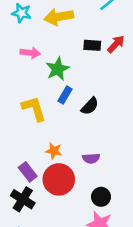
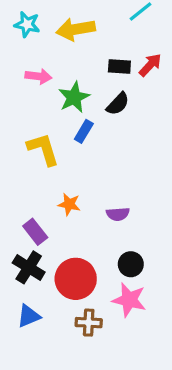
black semicircle: (90, 106) -> (118, 104), moved
red circle: (59, 179) -> (76, 279), moved

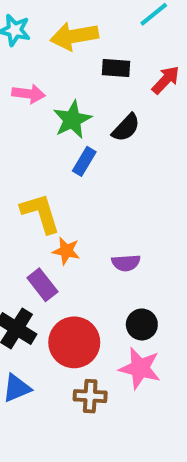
black rectangle: (119, 67) -> (116, 68), moved
yellow L-shape: (43, 149) -> (40, 213), moved
purple rectangle: (35, 232) -> (42, 285), moved

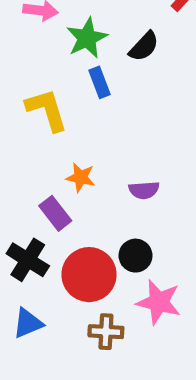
blue rectangle: (84, 161) -> (100, 82), turned -52
yellow L-shape: (40, 213) -> (47, 110), moved
black circle: (142, 324) -> (135, 256), moved

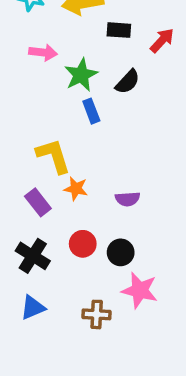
yellow L-shape: (47, 110) -> (53, 156), moved
purple rectangle: (55, 213) -> (38, 202), moved
red circle: (89, 275) -> (83, 244), moved, size x0.6

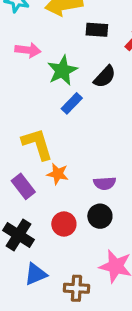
blue rectangle: (91, 111) -> (72, 103), turned 65
black circle: (121, 252) -> (100, 216), moved
blue triangle: (33, 308) -> (36, 274), moved

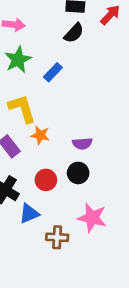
green star: (62, 70) -> (18, 60), moved
black semicircle: (105, 77) -> (74, 33), moved
blue triangle: (36, 274) -> (29, 214), moved

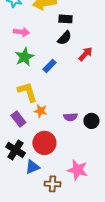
red arrow: (110, 15) -> (85, 54), moved
black circle: (78, 173) -> (91, 121), moved
red circle: (46, 180) -> (44, 143), size x1.5

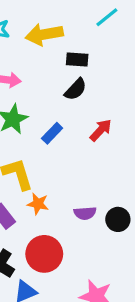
red arrow: (85, 54) -> (101, 130), moved

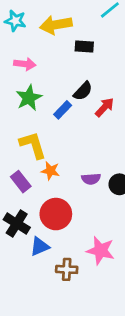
black semicircle: (76, 89) -> (83, 91), moved

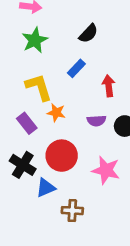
red arrow: (105, 107) -> (109, 86), moved, turned -50
blue rectangle: (63, 110) -> (76, 68), moved
pink star: (100, 251) -> (106, 170), moved

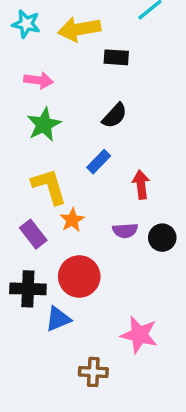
orange star: (56, 113) -> (72, 220), turned 30
black cross: (23, 165) -> (28, 289), turned -30
pink star: (106, 170) -> (139, 335), moved
brown cross: (72, 211) -> (93, 372), moved

